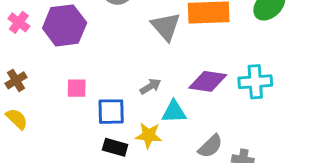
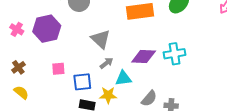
gray triangle: (166, 27) -> (101, 39), moved

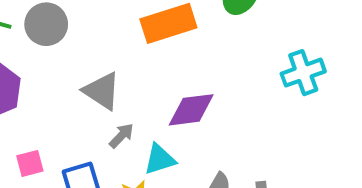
cyan cross: (175, 54) -> (303, 73), moved

